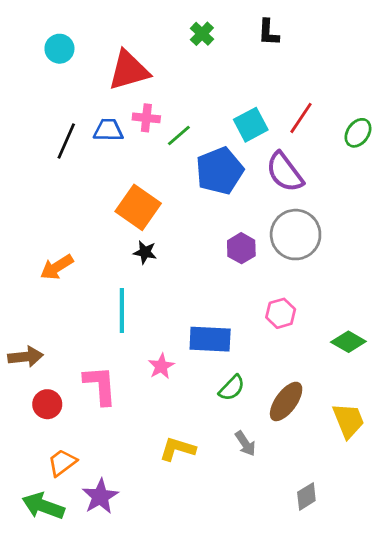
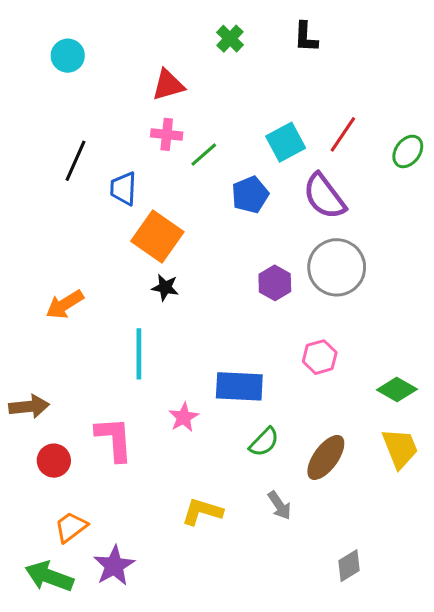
red triangle: (129, 70) -> (168, 85), moved, size x0.7
blue trapezoid: (108, 130) -> (123, 189), moved, turned -88
blue pentagon: (220, 171) -> (250, 195), size x0.7
yellow trapezoid: (348, 420) -> (400, 448), moved

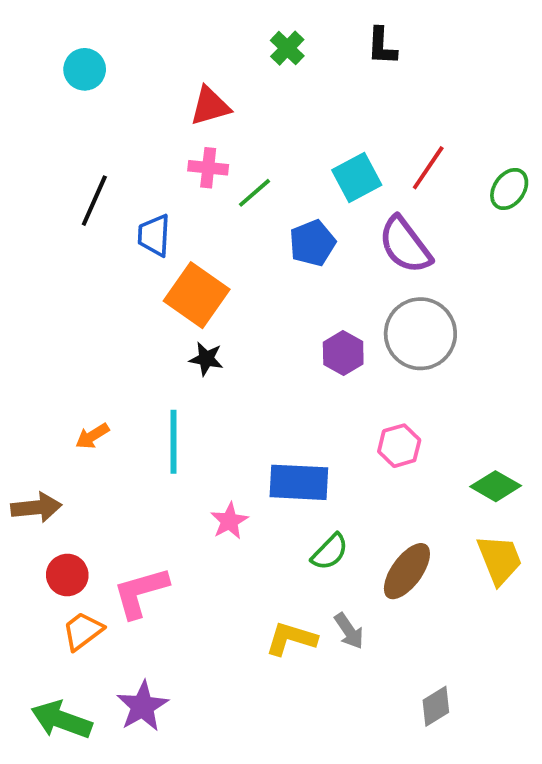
orange arrow: (65, 304) -> (92, 436), moved, size x0.7
pink L-shape: (114, 439) -> (141, 592), moved, turned -102
yellow L-shape: (202, 512) -> (291, 639), moved
orange trapezoid: (71, 527) -> (83, 631), moved

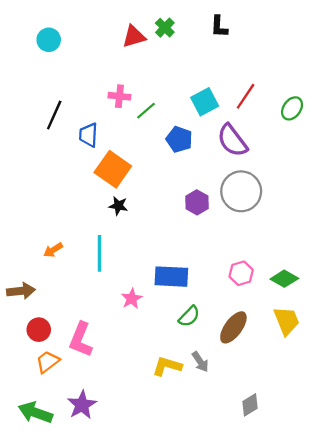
red triangle: (210, 106) -> (134, 36), moved
blue pentagon: (312, 243) -> (179, 139), turned -30
pink hexagon: (399, 446) -> (241, 273), moved
pink L-shape: (141, 592) -> (81, 340), turned -52

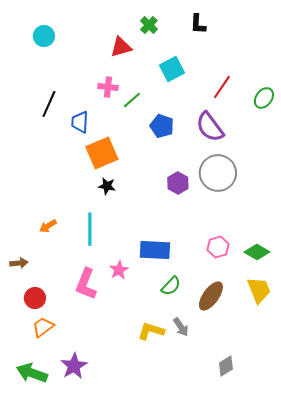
red triangle: (134, 36) -> (121, 47), moved
cyan square: (205, 102) -> (172, 69), moved
orange square: (113, 169) -> (102, 153), turned 32
brown arrow: (21, 291) -> (19, 263), size x0.7
pink L-shape: (81, 340) -> (86, 284), moved

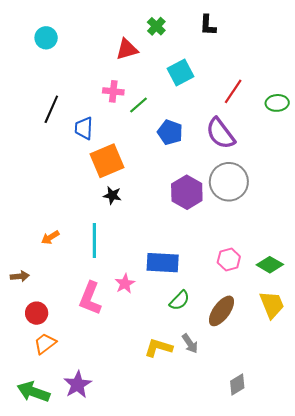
green ellipse: (264, 98) -> (277, 103), turned 50
purple hexagon: (178, 183) -> (187, 192), size x1.4

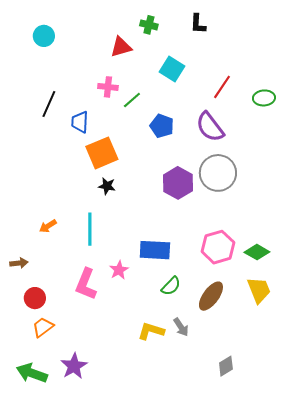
green cross: (156, 26) -> (149, 25), turned -30
cyan square: (181, 72) -> (172, 69), turned -30
pink hexagon: (229, 259) -> (218, 247), size x1.5

